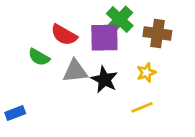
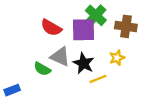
green semicircle: (39, 57) -> (42, 69), moved
gray triangle: (75, 71) -> (60, 57), turned 30
yellow line: (142, 107) -> (98, 79), moved

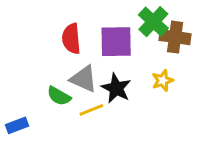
green cross: (96, 15) -> (153, 22), moved
red semicircle: (51, 28) -> (71, 39), turned 55
yellow line: (98, 79) -> (91, 110), moved

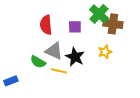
purple square: (116, 42) -> (75, 27), size x0.6
yellow line: (91, 110) -> (59, 71), turned 35

